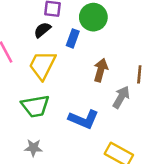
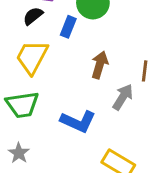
gray star: (33, 148) -> (19, 153), turned 30

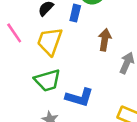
blue L-shape: (78, 121) -> (79, 97), moved

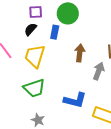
blue L-shape: (79, 97) -> (75, 100), moved

